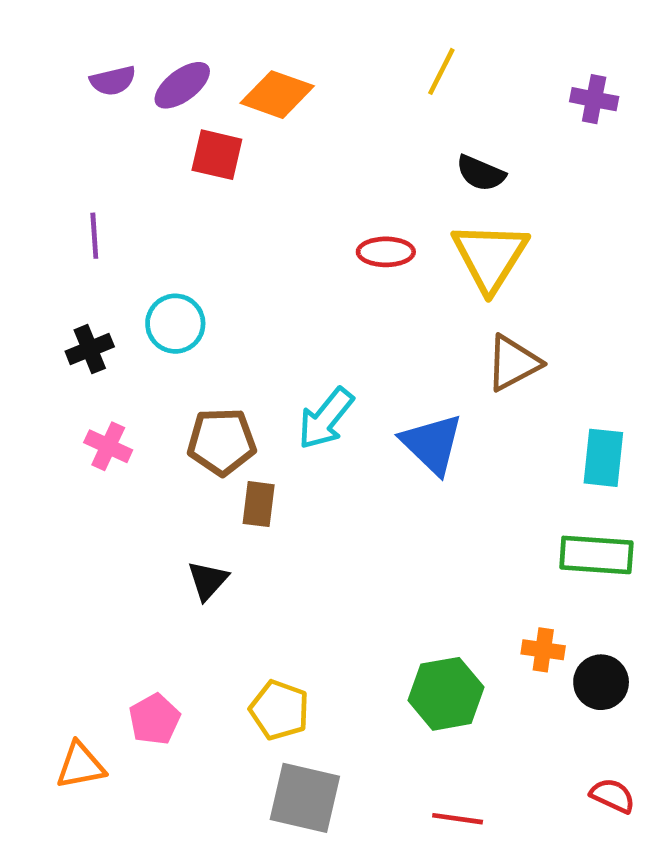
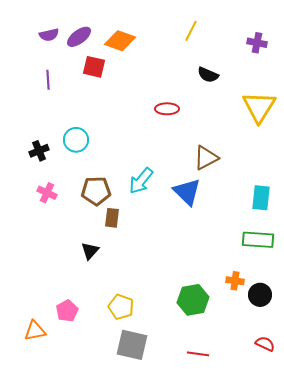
purple line: (94, 236) -> (48, 80), moved
yellow triangle: (490, 257) -> (259, 107), moved
brown triangle: (513, 363) -> (206, 158), moved

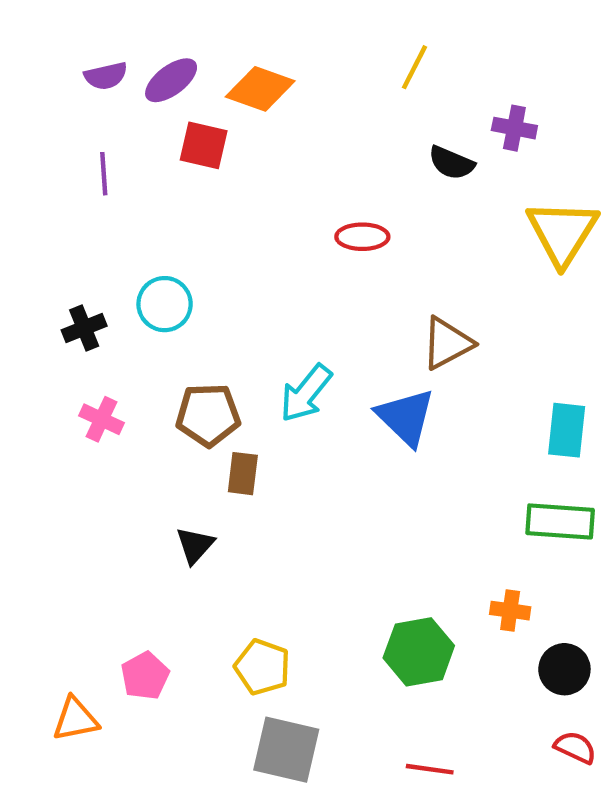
purple cross: (257, 43) -> (514, 128), moved
black circle: (260, 295) -> (564, 669), moved

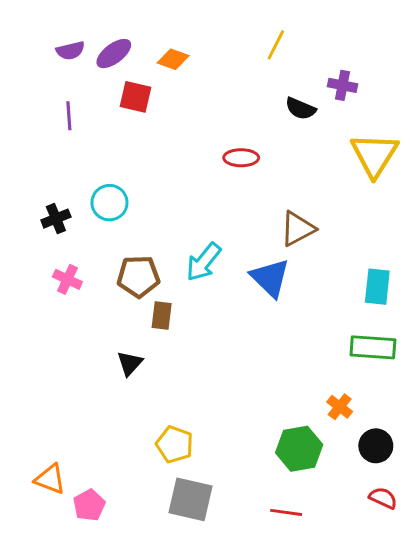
orange diamond: (260, 89) -> (173, 59), size x0.7
orange cross: (510, 611) -> (340, 407), turned 30
green hexagon: (419, 652) -> (299, 449), moved
pink pentagon: (145, 676) -> (89, 505), moved
orange triangle: (75, 719) -> (50, 479), turned 32

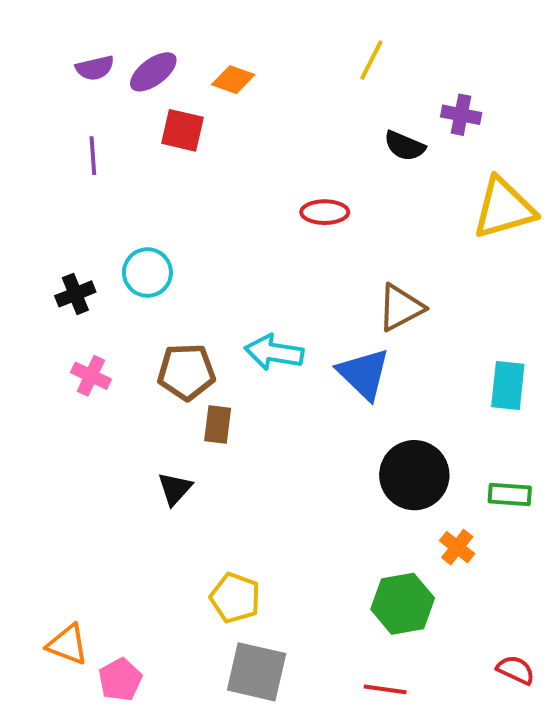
yellow triangle: (374, 155) -> (504, 208), turned 42
cyan arrow: (204, 262) -> (274, 352), turned 60
green rectangle: (373, 347) -> (510, 495), moved, size x0.7
black circle: (376, 446) -> (414, 475), moved, size x1.5

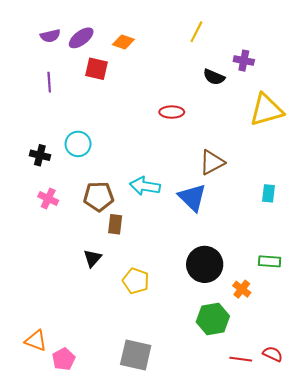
black cross: (75, 294) -> (40, 155), turned 36
cyan rectangle: (508, 385) -> (269, 193), moved, size x0.7
black circle: (414, 475) -> (205, 264), moved
yellow pentagon: (235, 598) -> (136, 281), moved
red line: (385, 689) -> (241, 359), moved

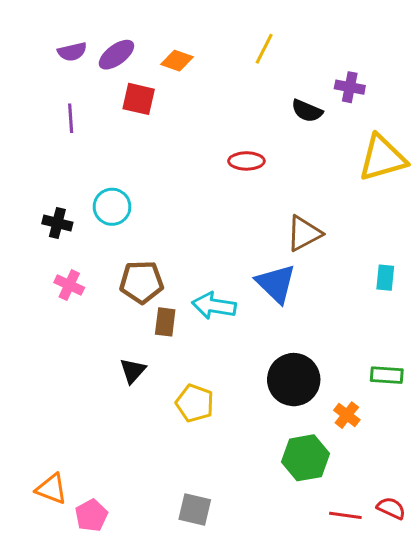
yellow line: (196, 32) -> (264, 49), moved
cyan arrow: (145, 186) -> (214, 306), moved
gray square: (136, 355) -> (195, 510), size x0.7

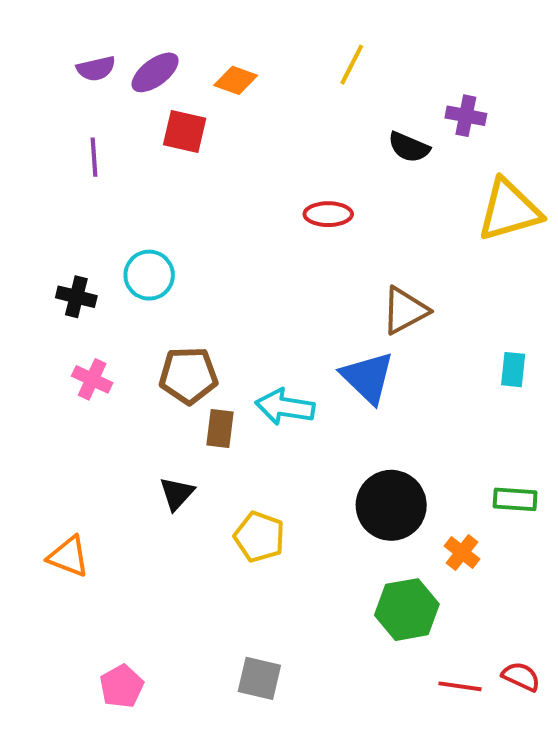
orange triangle: (51, 489) -> (68, 556), moved

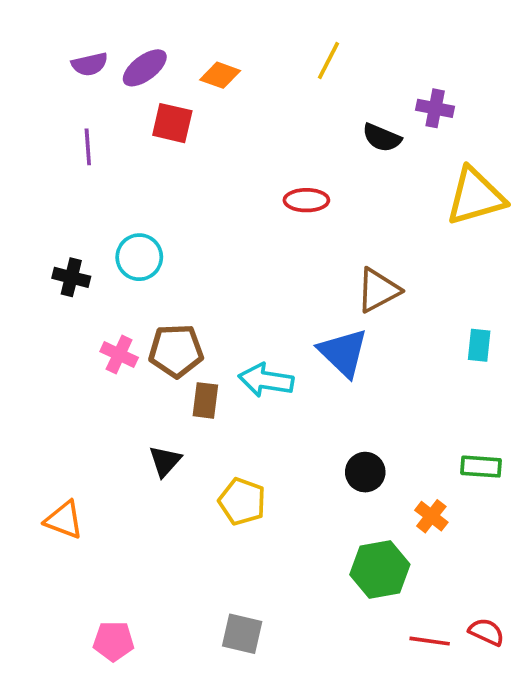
pink cross: (92, 379) -> (119, 354), moved
black circle: (391, 505) -> (365, 472), size x0.6
pink pentagon: (122, 686) -> (114, 641), turned 30

